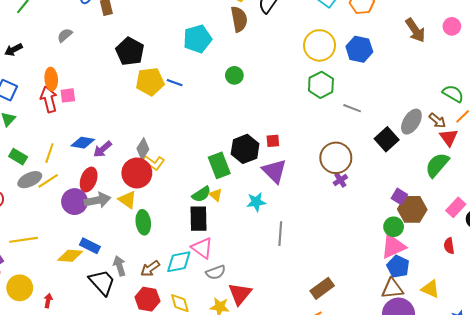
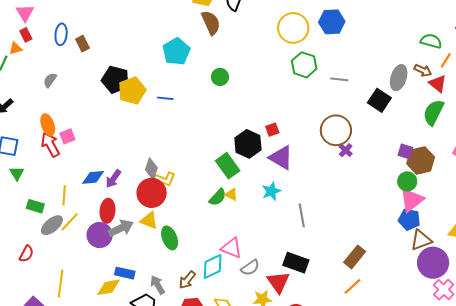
yellow pentagon: (150, 82) -> (132, 91), moved
black rectangle: (198, 219) -> (296, 263), moved, turned -55
yellow line: (23, 240) -> (61, 284), turned -60
blue pentagon: (398, 267) -> (409, 219), moved

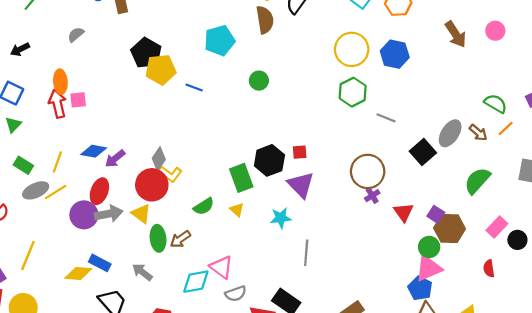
red triangle: (438, 84) -> (404, 212), moved
green semicircle: (218, 197) -> (204, 206), moved
brown arrow: (187, 280) -> (180, 239), moved
gray arrow: (158, 285) -> (142, 272), moved, turned -36

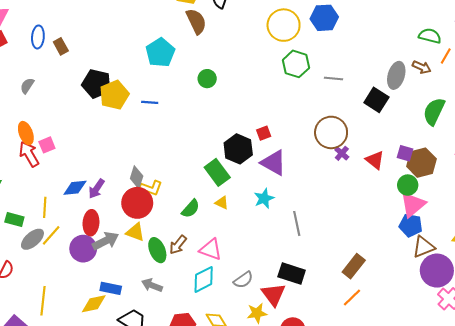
pink triangle: (221, 267) -> (211, 249), moved

